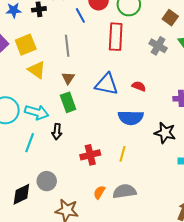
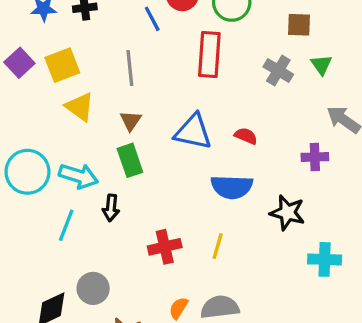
brown square: (170, 18) -> (299, 25), turned -35

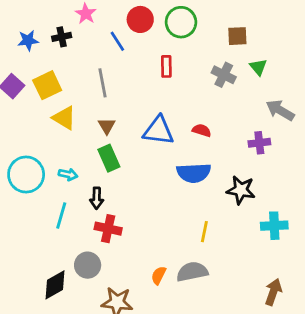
red rectangle: (209, 55) -> (166, 66), size x0.6
cyan arrow: (79, 176) -> (68, 174), size x0.6
yellow line: (218, 246) -> (204, 232), moved
red cross: (165, 247) -> (108, 229), moved, turned 30

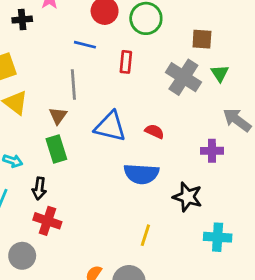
blue line: (117, 41) -> (85, 45), moved, turned -50
gray cross: (224, 75) -> (183, 77), size x1.4
gray line: (103, 83) -> (73, 84), moved

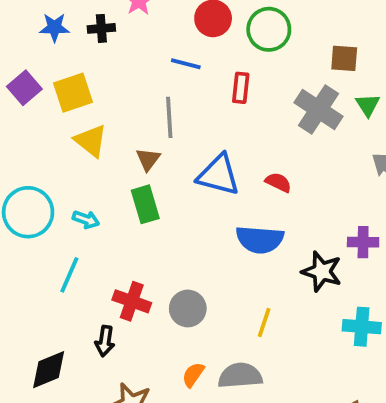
purple cross: (212, 151) -> (363, 242), moved
black arrow: (39, 188) -> (105, 341), moved
gray circle: (22, 256) -> (188, 308), moved

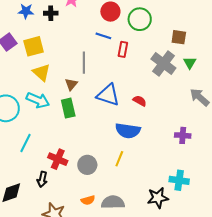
blue line: (186, 64) -> (103, 36), moved
cyan arrow: (86, 219) -> (38, 100), moved, size x1.6
black star: (322, 272) -> (158, 198), moved, turned -30
yellow line: (264, 323) -> (119, 159), moved
orange semicircle: (193, 375) -> (88, 200), turned -144

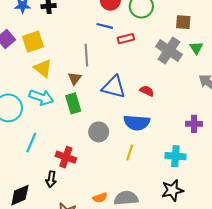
red rectangle: (123, 49) -> (126, 39), turned 70
gray circle: (87, 165) -> (99, 132), moved
cyan cross: (179, 180) -> (175, 156), moved

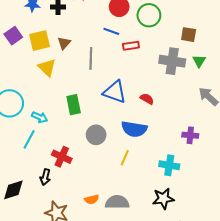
gray cross: (169, 50) -> (172, 61), turned -30
brown triangle: (75, 78) -> (64, 43), moved
cyan arrow: (41, 97) -> (40, 117), moved, size x0.7

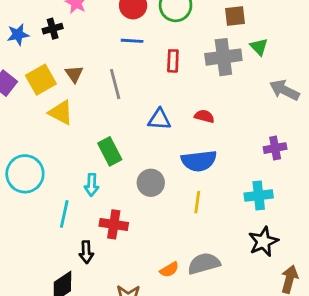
red rectangle: (131, 46) -> (173, 61), moved, turned -63
blue triangle: (115, 92) -> (159, 119), size x0.7
cyan arrow: (40, 117) -> (92, 185), moved, turned 84
black arrow: (45, 177) -> (86, 252), moved

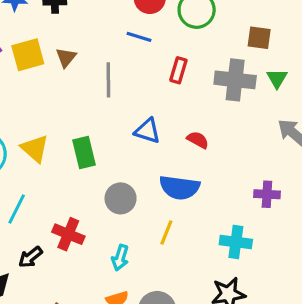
yellow triangle: (61, 112) -> (35, 149), moved
cyan arrow: (92, 185) -> (120, 258), moved
black arrow: (86, 252) -> (30, 257), turned 40

